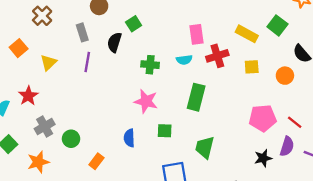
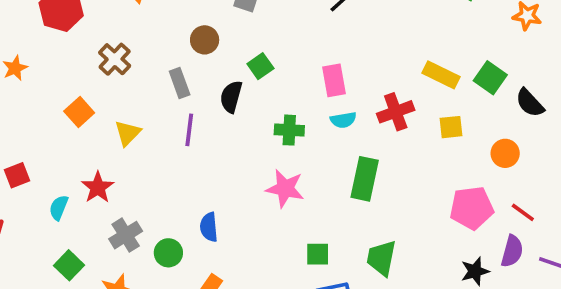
green square: (277, 25) -> (490, 78), moved
pink rectangle: (197, 34) -> (334, 80), moved
orange circle: (285, 76) -> (505, 153), moved
green square: (165, 131) -> (318, 254), moved
blue semicircle: (129, 138) -> (209, 227), moved

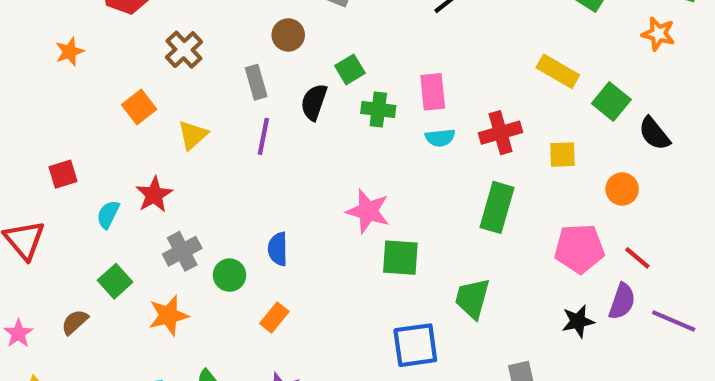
yellow rectangle: (441, 75) -> (558, 71), moved
green cross: (289, 130) -> (378, 109), moved
green rectangle: (365, 179) -> (497, 207), moved
green square: (318, 254) -> (400, 258), moved, size x1.4

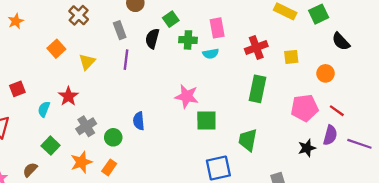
green square: (611, 101) -> (319, 14), moved, turned 30
cyan semicircle: (440, 138) -> (211, 54), moved
orange rectangle: (274, 318) -> (109, 167), moved

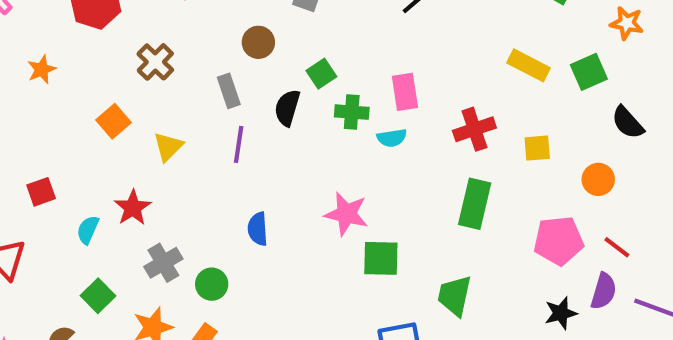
blue semicircle: (139, 121) -> (258, 229), moved

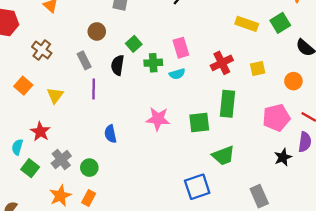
green square: (381, 258) -> (199, 122), moved
green square: (98, 296) -> (30, 168), moved
green trapezoid: (455, 296) -> (223, 156), turned -115

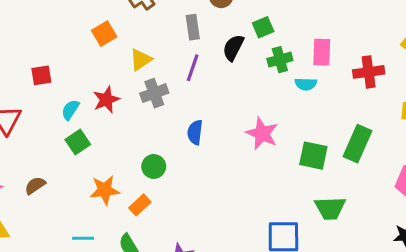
green cross: (153, 63) -> (280, 60), turned -30
red cross: (222, 63) -> (369, 72), moved
gray cross: (61, 160) -> (154, 93), moved

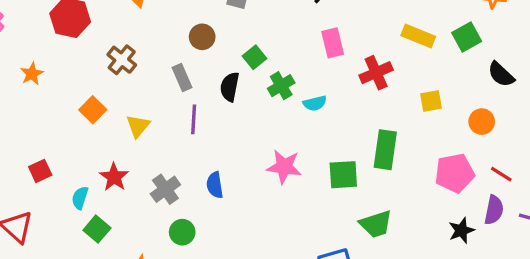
pink rectangle: (322, 52) -> (333, 43), moved
gray cross: (154, 93) -> (165, 189), moved

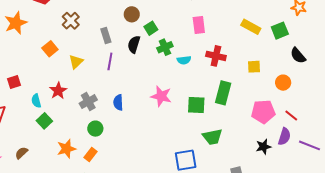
brown circle: (202, 37) -> (132, 14), moved
red cross: (376, 73) -> (216, 56), moved, turned 30
orange star: (32, 74) -> (16, 23), size x1.6
cyan semicircle: (80, 198) -> (36, 101), turned -40

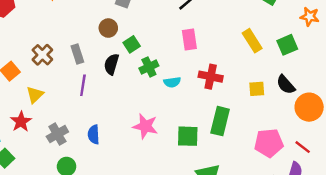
brown cross: (71, 21) -> (42, 55), moved
yellow rectangle: (251, 27) -> (252, 41), turned 30
black semicircle: (298, 55) -> (286, 85), moved
yellow triangle: (76, 62) -> (35, 95), moved
orange circle: (283, 83) -> (309, 107), moved, size x1.5

